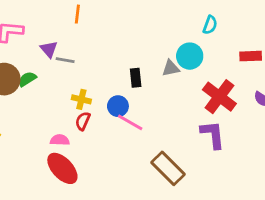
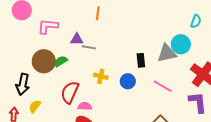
purple triangle: (49, 49) -> (77, 39), turned -48
gray triangle: (171, 68) -> (167, 53), size x1.5
red semicircle: (83, 121) -> (70, 92), moved, size x1.6
pink line: (130, 122) -> (163, 86), moved

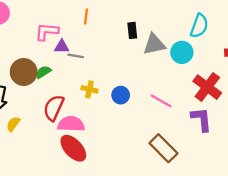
cyan semicircle: (196, 21) -> (199, 26), size x1.5
pink L-shape: (48, 26) -> (47, 32), moved
gray triangle: (167, 53) -> (154, 44), moved
black rectangle: (141, 60) -> (132, 30), moved
pink semicircle: (85, 106) -> (71, 124), size x1.6

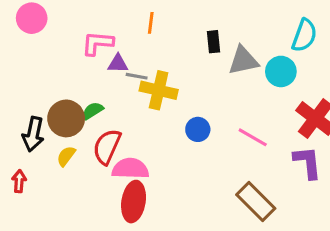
brown circle: (24, 72) -> (66, 118), moved
green semicircle: (43, 72) -> (93, 111), moved
yellow cross: (89, 89) -> (159, 90), moved, size x1.6
yellow semicircle: (13, 124) -> (66, 156), moved
red ellipse: (73, 148) -> (134, 202), turned 52

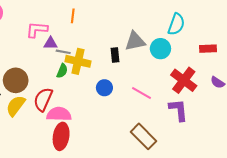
black rectangle: (213, 42) -> (115, 55), moved
green semicircle: (93, 111) -> (62, 71), moved, turned 144
yellow semicircle: (66, 156) -> (16, 106), size x1.5

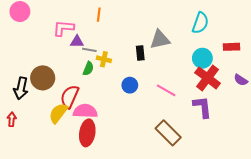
cyan circle: (160, 49) -> (202, 58), moved
yellow cross: (78, 61) -> (104, 59), size x0.6
yellow semicircle: (16, 106) -> (58, 113), moved

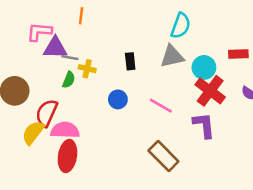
cyan semicircle: (200, 23) -> (181, 26), moved
gray triangle: (160, 40) -> (172, 56), moved
purple triangle: (77, 42) -> (55, 48), size x1.5

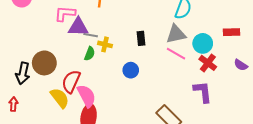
red cross: (210, 91) -> (208, 63), size x0.7
pink line: (161, 106) -> (176, 54), moved
pink semicircle: (65, 130) -> (86, 96), turned 60
yellow semicircle: (33, 133) -> (60, 98), turned 105

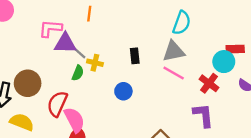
gray line: (91, 35) -> (79, 52), turned 32
cyan circle: (203, 43) -> (224, 62), moved
yellow semicircle: (60, 98) -> (22, 122), moved, turned -30

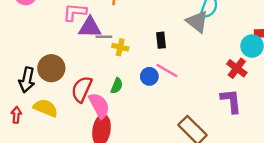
gray triangle: (174, 51) -> (197, 22), moved, turned 50
gray line: (79, 52) -> (104, 37), turned -42
green semicircle: (78, 73) -> (117, 86), moved
pink line: (174, 73) -> (167, 71), moved

